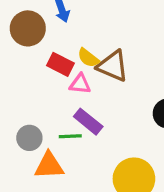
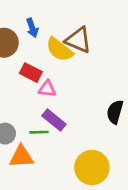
yellow semicircle: (88, 58) -> (59, 49), moved, size x1.5
brown triangle: (113, 66) -> (78, 40), moved

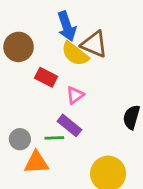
blue arrow: (32, 28) -> (67, 26), moved, size x1.5
pink triangle: (47, 89) -> (75, 95), moved, turned -42

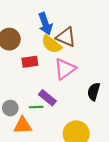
red rectangle: (46, 77) -> (30, 62), turned -35
pink triangle: (75, 95) -> (65, 69), moved, size x1.6

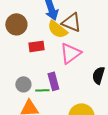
purple rectangle: (47, 98) -> (53, 81), turned 36
gray circle: (10, 108) -> (23, 84), moved

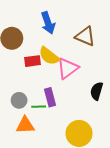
brown triangle: (71, 22) -> (85, 36), moved
yellow semicircle: (57, 29) -> (49, 56), moved

